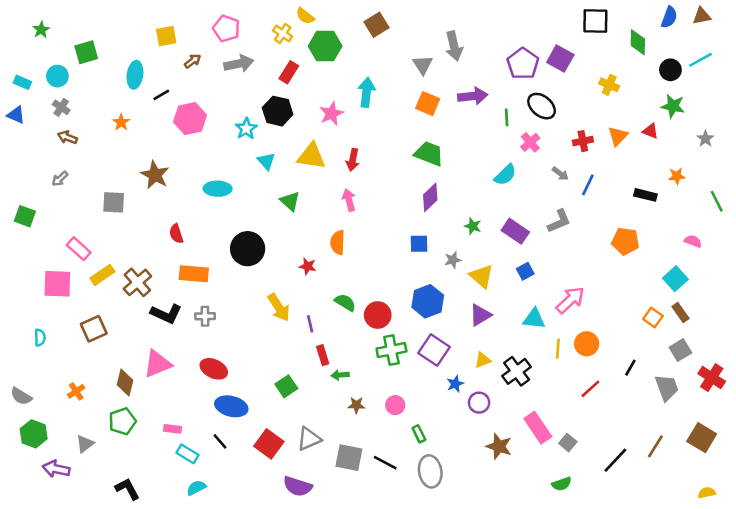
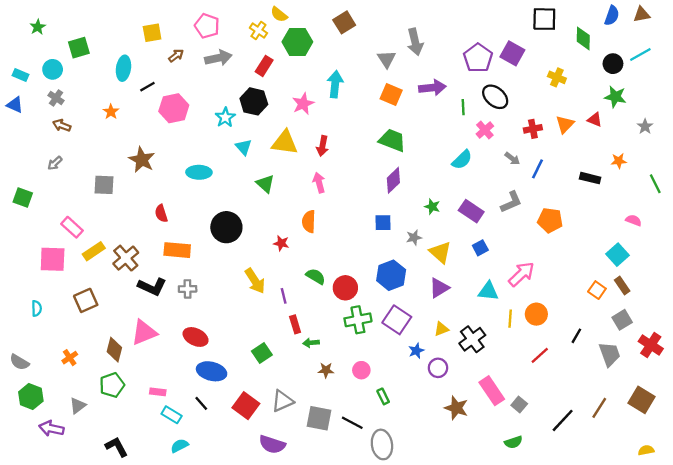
orange pentagon: (625, 241) -> (550, 220), moved
gray ellipse: (430, 471) -> (382, 444), moved

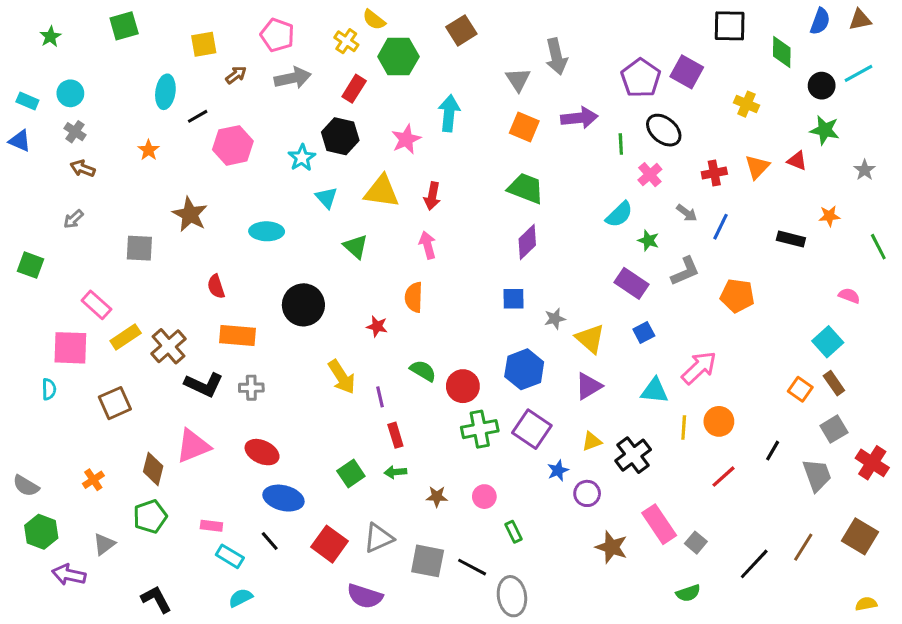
green square: (79, 48) -> (124, 26), moved
green star: (432, 207) -> (648, 240), moved
cyan semicircle: (37, 308) -> (49, 389), moved
green arrow: (311, 343) -> (395, 472), moved

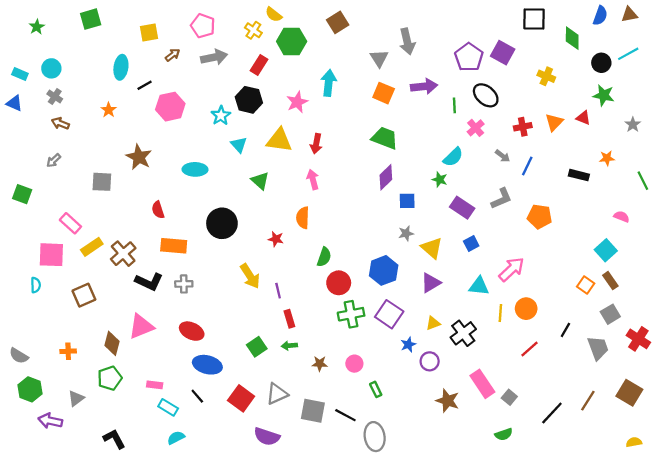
green star: (648, 240) -> (440, 180), moved
blue square: (513, 299) -> (407, 201), moved
green semicircle: (423, 371) -> (324, 257), moved, turned 78
orange cross: (93, 480) -> (68, 351), turned 32

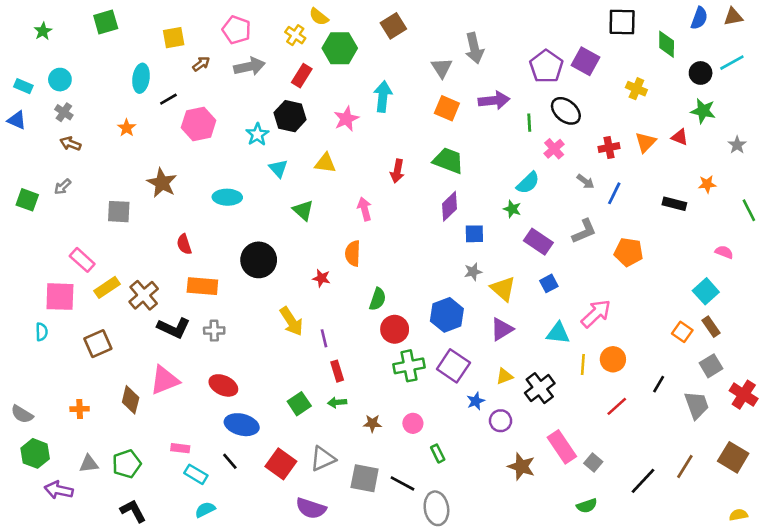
yellow triangle: (279, 140) -> (325, 163), size x0.7
red arrow: (316, 144) -> (397, 171), moved
green square: (22, 194) -> (27, 200), moved
green pentagon: (110, 378) -> (127, 464), moved
gray triangle: (76, 398) -> (89, 464), turned 30

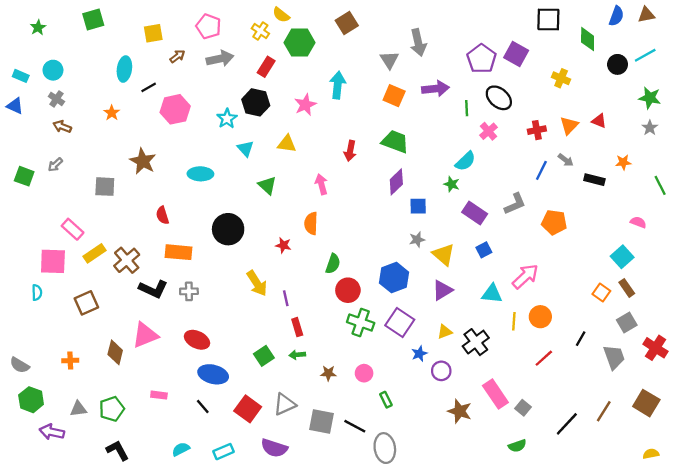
green star: (703, 111) -> (650, 98), moved
gray arrow: (585, 181) -> (566, 160), moved
green cross: (409, 366) -> (361, 322), turned 30
cyan rectangle: (196, 474) -> (223, 452), moved, turned -54

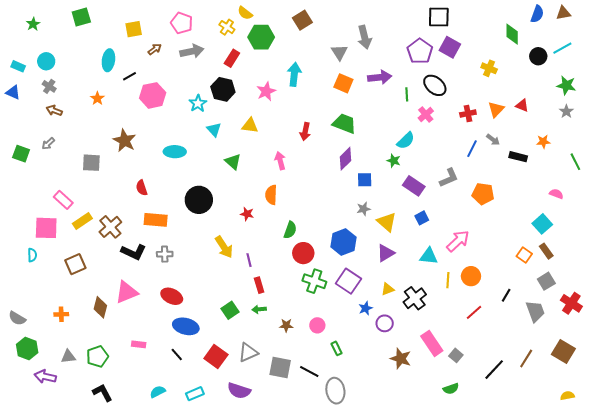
black square: (548, 19) -> (439, 17), moved

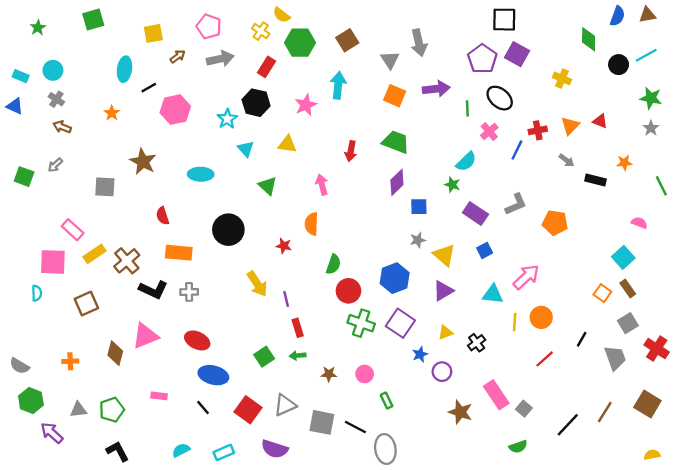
brown square: (302, 20) -> (347, 40), moved
blue line: (472, 149) -> (517, 150), moved
black cross: (415, 298) -> (477, 343), size x0.7
purple arrow: (45, 377) -> (52, 433), turned 30

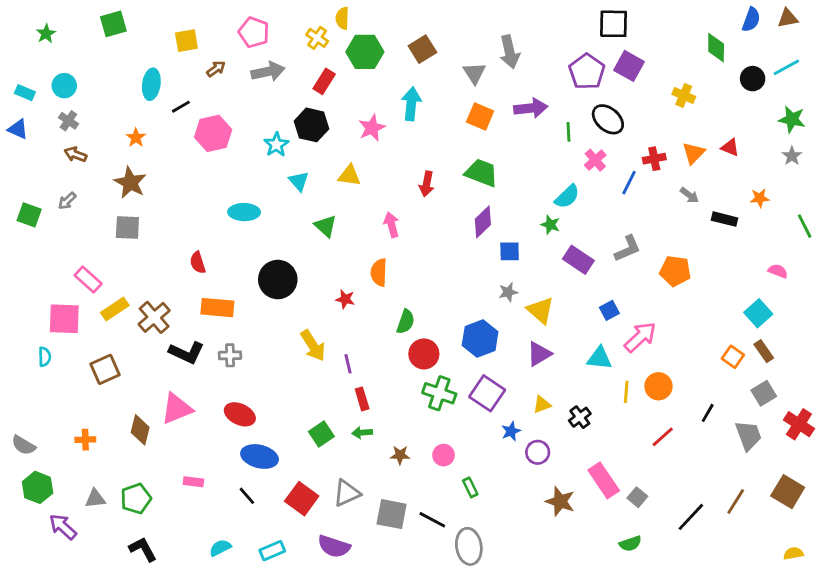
yellow semicircle: (281, 15) -> (342, 18), turned 54
brown star: (143, 162) -> (130, 183), moved
blue square: (485, 250) -> (609, 310), moved

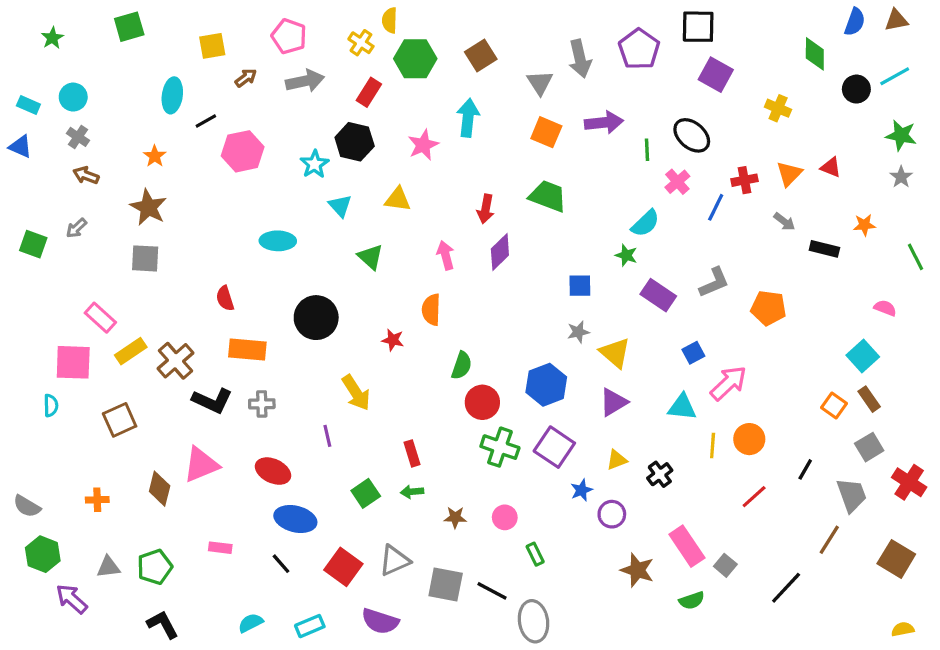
purple pentagon: (587, 72) -> (639, 49), moved
purple diamond: (483, 222) -> (500, 252), moved
purple line: (348, 364) -> (327, 436), moved
brown line: (736, 501) -> (829, 540), moved
green semicircle: (630, 544) -> (692, 600), moved

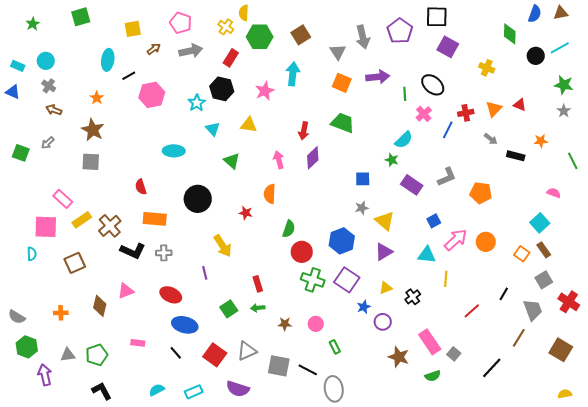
orange circle: (749, 439) -> (486, 242), moved
pink triangle: (201, 465) -> (126, 291), size x0.7
purple arrow: (72, 599) -> (45, 375), turned 35

